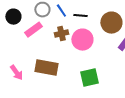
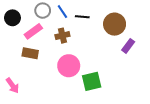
pink circle: (82, 40) -> (69, 66), moved
brown rectangle: (46, 68) -> (30, 53), moved, size x0.7
pink arrow: (16, 73) -> (12, 86), moved

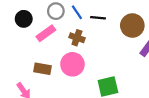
brown cross: (62, 36) -> (77, 38), turned 32
brown rectangle: (30, 53) -> (43, 69), moved
pink circle: (69, 66) -> (72, 64), moved

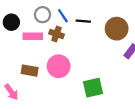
pink rectangle: (46, 33) -> (33, 36), turned 36
brown cross: (77, 38) -> (56, 34), moved

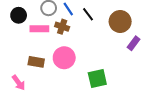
black line: (83, 21) -> (88, 14), turned 48

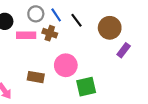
pink circle: (64, 58) -> (66, 65), moved
brown rectangle: (36, 62) -> (36, 77), moved

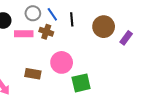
black line: (76, 20) -> (72, 19), turned 32
purple rectangle: (124, 50) -> (126, 38), moved

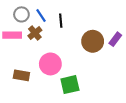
brown circle: (104, 27) -> (93, 41), moved
brown cross: (46, 32) -> (35, 33), turned 32

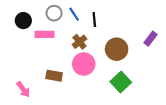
brown cross: (35, 33) -> (79, 42), moved
brown circle: (93, 41) -> (117, 49), moved
green square: (70, 85) -> (121, 82), moved, turned -30

